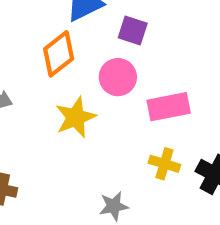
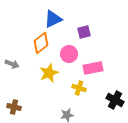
purple square: (133, 31) -> (84, 32), moved, turned -32
yellow cross: (164, 164) -> (79, 88), moved

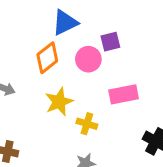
pink circle: (69, 54) -> (88, 59), moved
yellow cross: (79, 88) -> (87, 124), moved

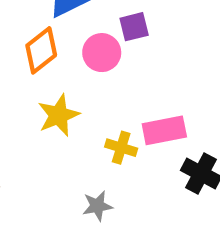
pink rectangle: (124, 94) -> (164, 130), moved
yellow cross: (87, 124) -> (121, 148), moved

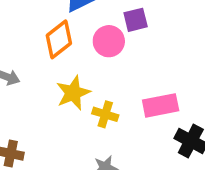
yellow cross: (121, 148) -> (105, 114), moved

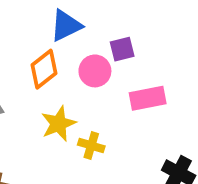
pink rectangle: (161, 105) -> (148, 98), moved

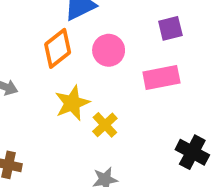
purple square: (122, 49) -> (170, 28), moved
yellow cross: (91, 145) -> (105, 125), turned 30

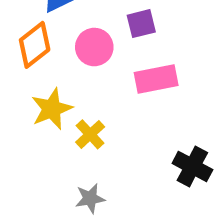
purple square: (170, 28) -> (141, 24), moved

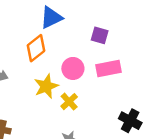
purple square: (141, 24) -> (100, 35), turned 30
pink circle: (94, 47) -> (73, 68), moved

